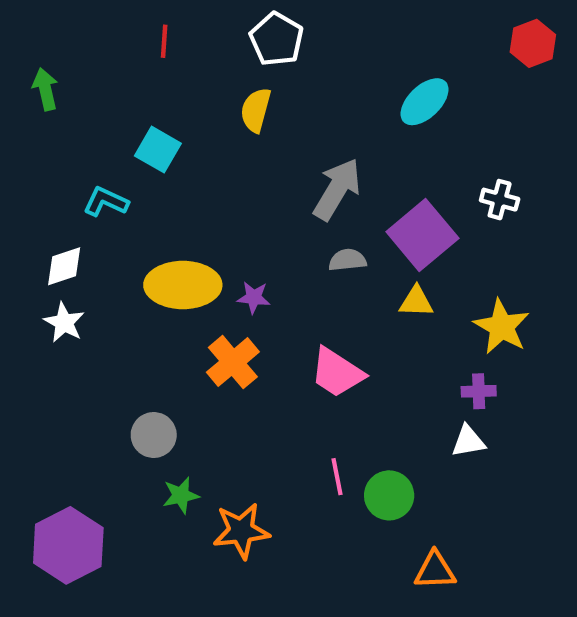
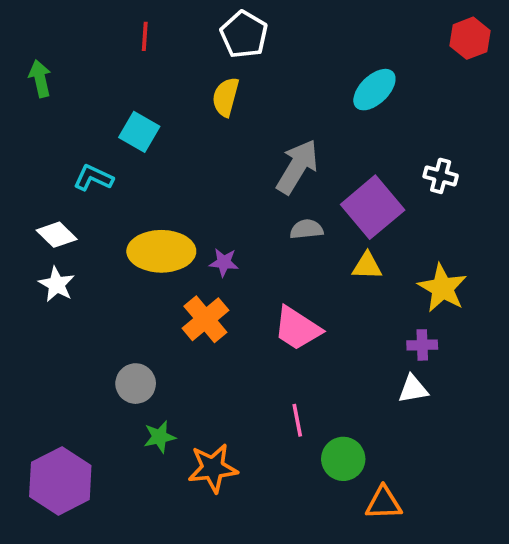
white diamond: (64, 266) -> (57, 235), turned 63
green circle: (389, 495) -> (343, 459), moved

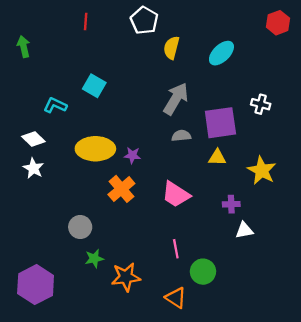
yellow semicircle: (226, 97) -> (171, 48), moved
cyan square: (139, 132) -> (94, 86), moved
purple square: (373, 207) -> (220, 123), turned 32
purple cross: (422, 345) -> (231, 204), moved
orange triangle: (384, 503) -> (176, 298), moved, turned 35

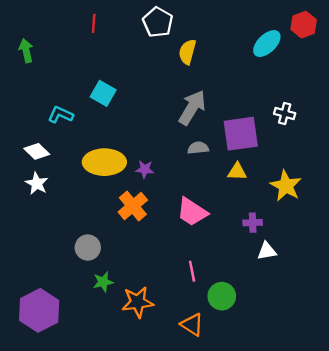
cyan ellipse: (221, 53) -> (267, 44), moved

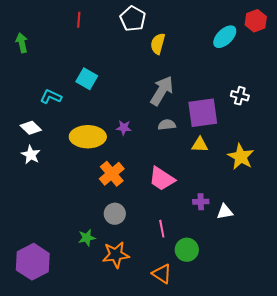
purple star: (145, 169) -> (124, 128), moved
purple cross: (253, 223) -> (201, 202), moved
gray circle: (88, 248) -> (115, 214), moved

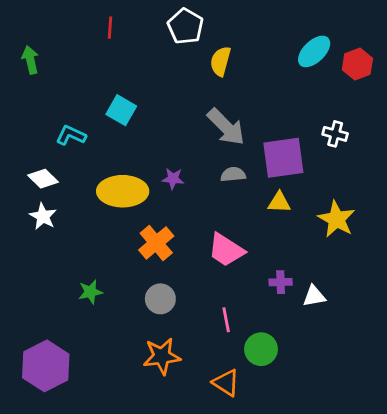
red hexagon: (256, 21) -> (357, 64), moved
gray arrow: (162, 91) -> (226, 127), turned 104
green star: (87, 238) -> (90, 292), moved

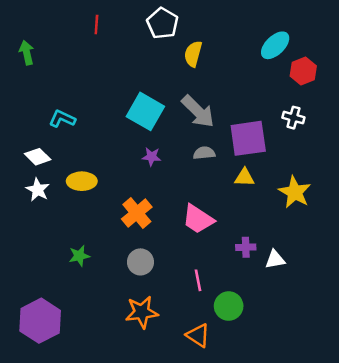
red hexagon: (357, 64) -> (303, 71), moved
cyan square: (121, 110) -> (145, 111), moved, size x1.4
yellow ellipse: (123, 191) -> (82, 181), moved, size x0.7

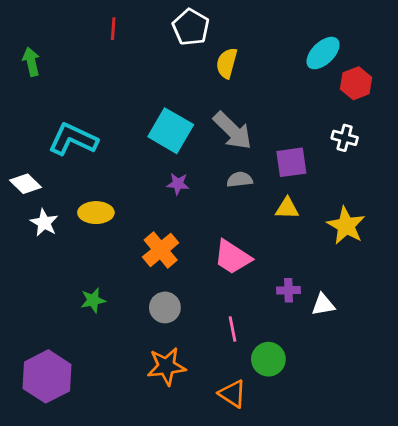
cyan L-shape: (62, 119) -> (73, 139), size x1.6
purple square: (248, 138) -> (291, 162), size x0.7
white diamond: (38, 157) -> (26, 184), moved

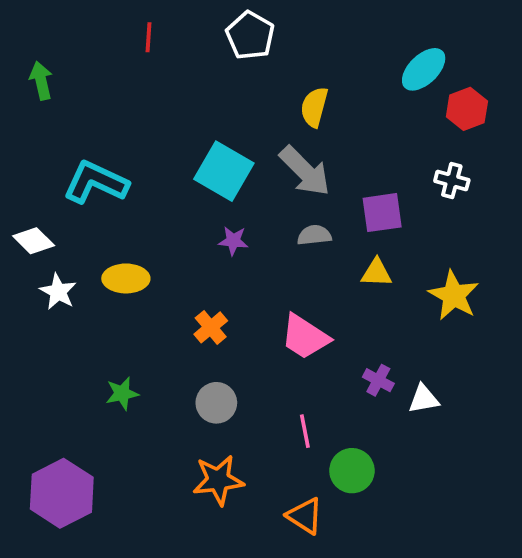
yellow semicircle: (227, 63) -> (314, 107), moved
orange cross: (161, 250) -> (211, 327), size x0.7
purple cross: (289, 290) -> (378, 380), turned 30

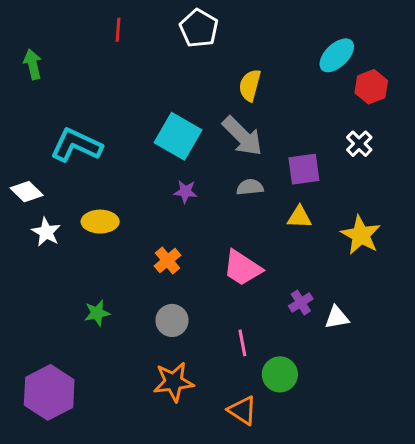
white cross: (452, 181) -> (359, 144), turned 30
purple cross: (378, 380) -> (301, 302), turned 30

